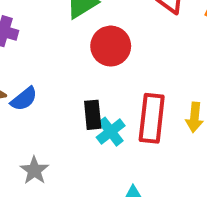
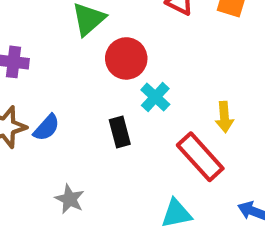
red rectangle: (152, 118) -> (200, 157), moved, turned -39
cyan cross: (111, 132) -> (155, 97), moved

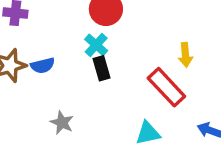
cyan cross: (155, 97) -> (96, 45), moved
blue semicircle: (46, 128) -> (43, 65), turned 35

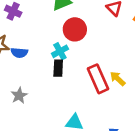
yellow arrow: (185, 55) -> (118, 79), turned 119
red rectangle: (166, 87) -> (98, 79), moved

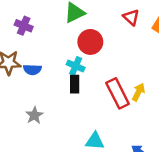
cyan cross: (60, 51) -> (76, 66), turned -35
yellow arrow: (118, 79) -> (138, 92), turned 77

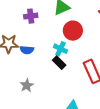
purple cross: (24, 26) -> (31, 16), moved, turned -32
black rectangle: (75, 84) -> (59, 63), turned -48

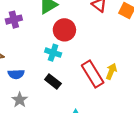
blue semicircle: (27, 50) -> (16, 74), moved
black rectangle: (59, 63) -> (53, 82), moved

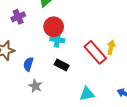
red circle: (64, 30) -> (54, 27), moved
blue semicircle: (16, 74) -> (28, 64), turned 120

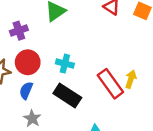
red circle: (54, 27) -> (28, 62), moved
black rectangle: (62, 65) -> (67, 95), size x1.5

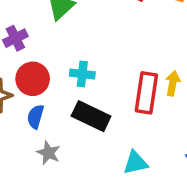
red rectangle: (110, 84) -> (146, 93), turned 52

